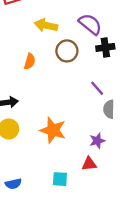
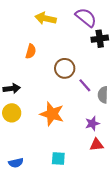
brown circle: (67, 51) -> (65, 68), moved
purple line: (97, 88) -> (85, 85), moved
red triangle: (89, 164) -> (97, 145), moved

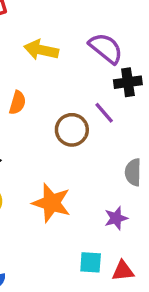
purple line: (85, 85) -> (104, 113), moved
red triangle: (97, 145) -> (123, 271), moved
cyan square: (58, 158) -> (91, 262), moved

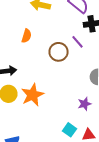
orange star: (51, 203) -> (32, 95), moved, turned 30
cyan square: (91, 262) -> (70, 130), turned 32

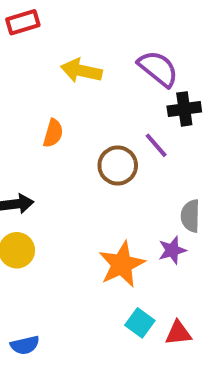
orange star: (32, 95) -> (122, 264), moved
purple star: (84, 104) -> (172, 250), moved

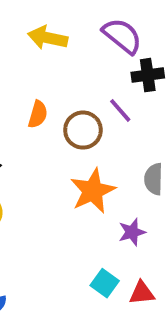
orange semicircle: (53, 133) -> (38, 114), moved
purple star: (172, 250) -> (132, 232), moved
orange star: (122, 264) -> (93, 191), moved

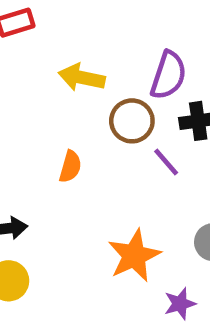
purple semicircle: (122, 36) -> (168, 75), turned 69
brown circle: (83, 130) -> (132, 121), moved

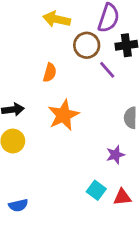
orange star: (134, 256) -> (63, 115), moved

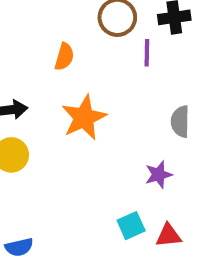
purple line: (107, 70) -> (147, 53), turned 42
cyan square: (96, 190) -> (131, 226), turned 30

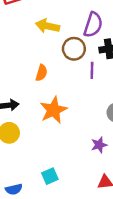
cyan square: (131, 226) -> (50, 176), moved

